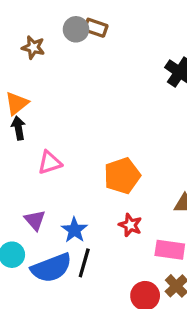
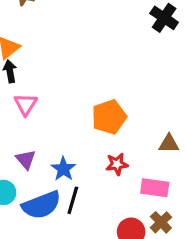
pink triangle: (50, 163) -> (26, 104), moved, turned -40
red star: (130, 225) -> (117, 164), turned -30

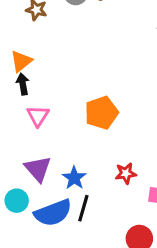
orange pentagon: (109, 117) -> (101, 113), moved
purple triangle: (26, 159) -> (38, 169), size x1.4

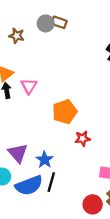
pink triangle: (38, 116) -> (29, 86), moved
red star: (126, 173) -> (83, 138), moved

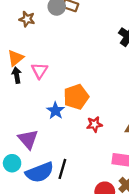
blue star: (45, 160) -> (56, 111), moved

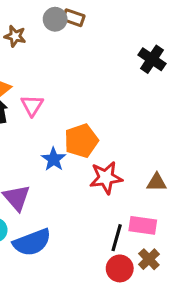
red star: (94, 124) -> (106, 178), size x1.5
black line: (62, 169) -> (117, 238), moved

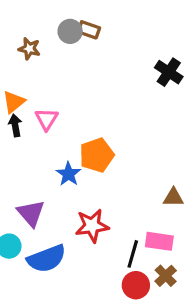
red star: (106, 178) -> (92, 226), moved

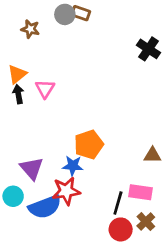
orange pentagon: (97, 155) -> (89, 145), moved
blue star: (68, 174) -> (73, 166), moved, turned -30
red star: (92, 226) -> (66, 191), moved

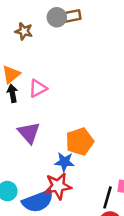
brown rectangle: (81, 13) -> (72, 16), turned -30
pink triangle: (45, 89) -> (38, 88), turned 30
purple triangle: (32, 168) -> (29, 133), moved

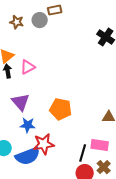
gray circle: (57, 17) -> (40, 20), moved
orange pentagon: (80, 142) -> (61, 109), turned 30
blue star: (64, 162) -> (28, 125), moved

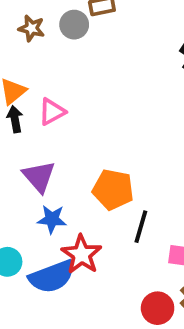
red star: (44, 144) -> (82, 254), turned -30
black line: (83, 153) -> (141, 227), moved

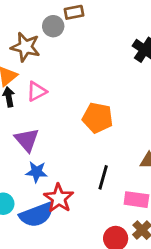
brown star: (32, 28) -> (25, 47), moved, size x1.5
orange pentagon: (113, 190) -> (98, 118), moved

